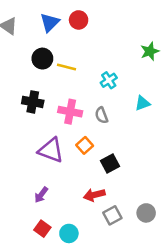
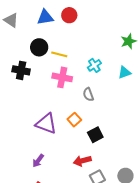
blue triangle: (50, 22) -> (45, 17), turned 36
black cross: (33, 102) -> (21, 70), moved
cyan triangle: (142, 103) -> (124, 72), moved
pink cross: (70, 112) -> (62, 77), moved

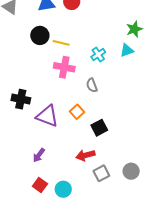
black cross: (21, 70) -> (21, 99), moved
cyan triangle: (124, 72) -> (127, 50), moved

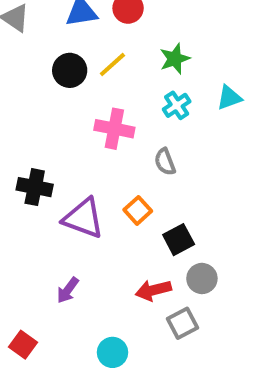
green star: (134, 29) -> (175, 59), moved
yellow line: (61, 43) -> (112, 65), moved, turned -56
gray circle: (131, 171) -> (202, 278), moved
red square: (40, 185) -> (23, 345), moved

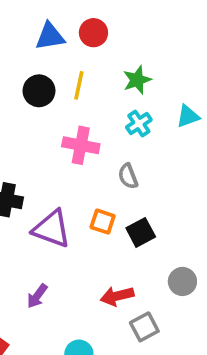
yellow line: (112, 65) -> (79, 85), turned -36
orange square: (138, 210) -> (103, 222), turned -30
black square: (179, 240) -> (141, 232), moved
gray circle: (202, 278) -> (182, 281), moved

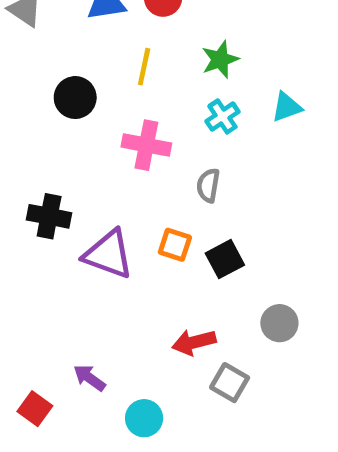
black circle: (39, 91) -> (75, 98), moved
gray semicircle: (128, 176) -> (208, 185), turned 30
purple arrow: (37, 296) -> (89, 378), moved, turned 90
gray square: (144, 327) -> (230, 383), turned -32

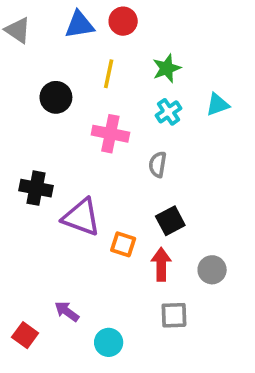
orange square: (175, 245) -> (123, 244), moved
red arrow: (194, 342) -> (161, 264), moved, turned 104
gray square: (230, 383) -> (174, 315), turned -32

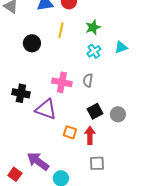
pink cross: (110, 134) -> (62, 82), moved
orange square: (123, 244) -> (70, 132), moved
gray circle: (212, 270) -> (118, 114), moved
purple arrow: (67, 312) -> (38, 161), size x1.6

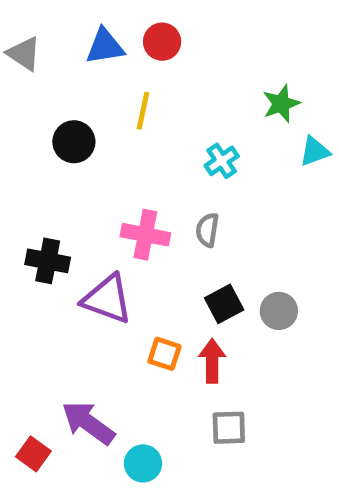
green star: (93, 27) -> (281, 104), moved
cyan triangle: (121, 47) -> (315, 151), moved

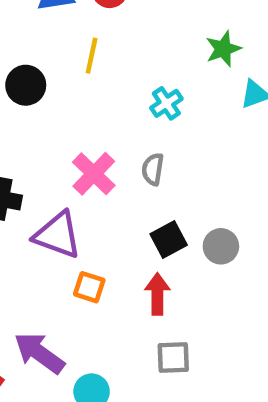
pink cross: (145, 235) -> (94, 174), turned 33
orange square: (164, 354) -> (89, 287), moved

